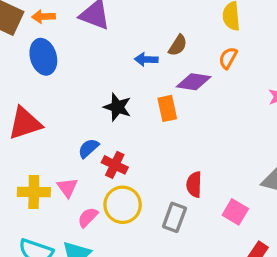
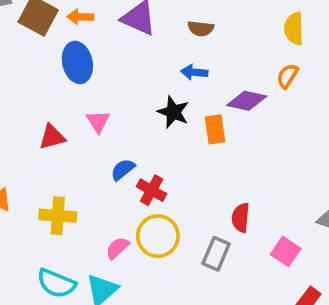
brown semicircle: (178, 45) -> (201, 28), moved, turned 60
black star: (117, 107) -> (173, 112), moved
red triangle: (25, 123) -> (52, 137), size x0.7
pink triangle: (67, 188) -> (98, 121), moved

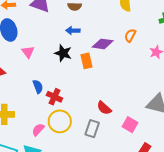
orange semicircle: (287, 76) -> (130, 35), moved
pink triangle: (98, 121) -> (28, 52), moved
blue semicircle: (123, 169) -> (38, 87), turned 112
red semicircle: (241, 218) -> (104, 108), turned -49

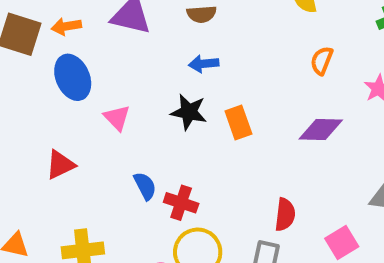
purple diamond: (103, 44) -> (321, 129), moved
red semicircle: (104, 108) -> (285, 215), turned -119
pink square: (130, 125) -> (342, 242), turned 35

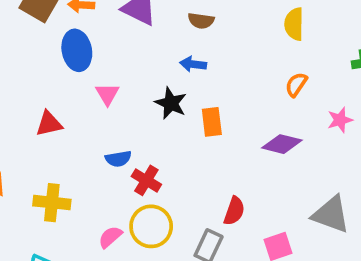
blue semicircle: (145, 186) -> (118, 159), turned 95

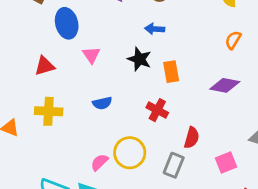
red triangle: (49, 124) -> (45, 66), moved
red cross: (146, 180) -> (157, 110), moved
yellow cross: (52, 203) -> (49, 111), moved

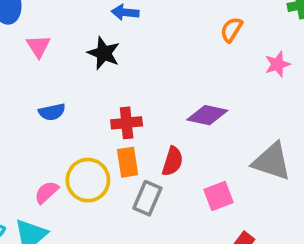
orange rectangle: (171, 72) -> (128, 162), moved
purple diamond: (225, 85) -> (207, 115), moved
red cross: (157, 110) -> (127, 123), turned -35

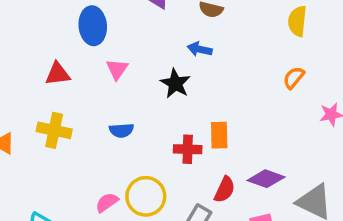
purple diamond: (207, 115) -> (266, 179), moved
orange rectangle: (128, 162) -> (219, 135), moved

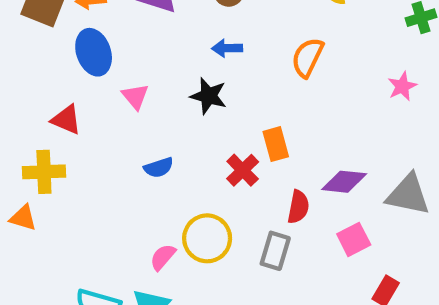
red triangle: (58, 74) -> (66, 120), turned 44
orange semicircle: (294, 78) -> (307, 57), moved, size x1.4
yellow cross: (54, 130) -> (44, 172), moved
red cross: (188, 149) -> (243, 170), turned -32

